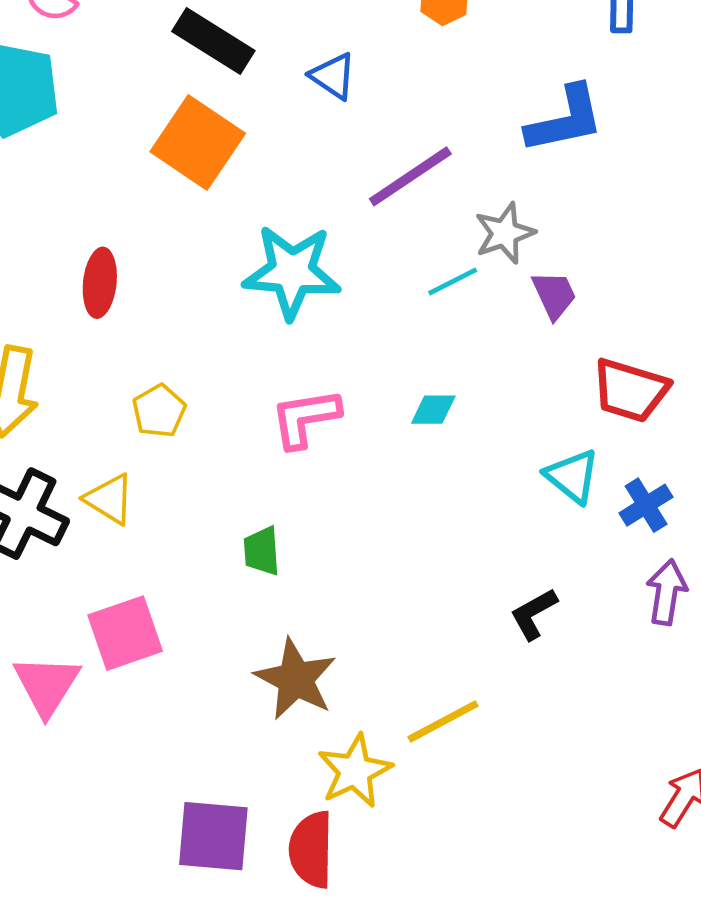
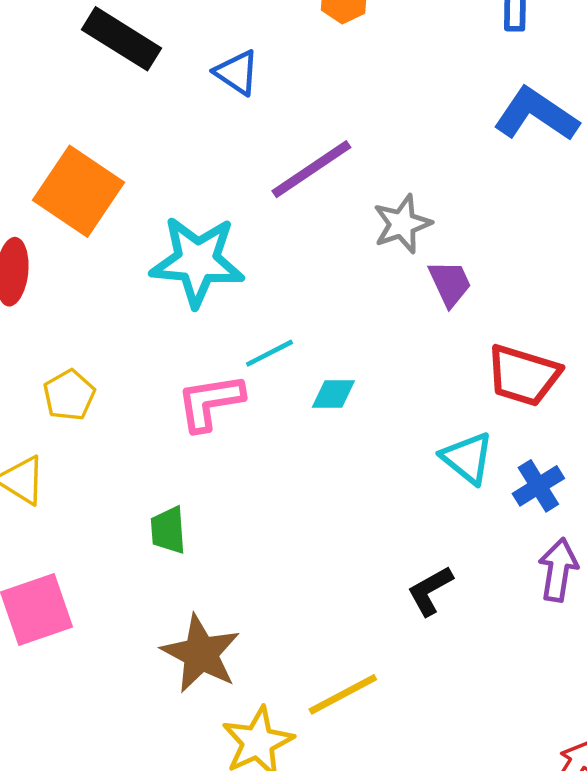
blue L-shape: (565, 120) -> (536, 114), moved, turned -134
orange square: (198, 143) -> (78, 191), moved
cyan line: (453, 282) -> (269, 353), moved

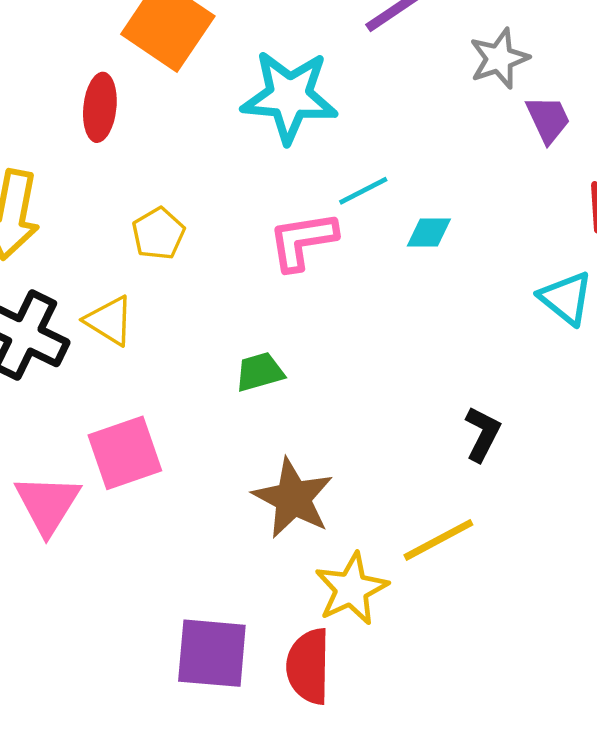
green trapezoid: (168, 530) -> (260, 372), turned 78
black L-shape: (430, 591) -> (482, 434), moved, turned 146

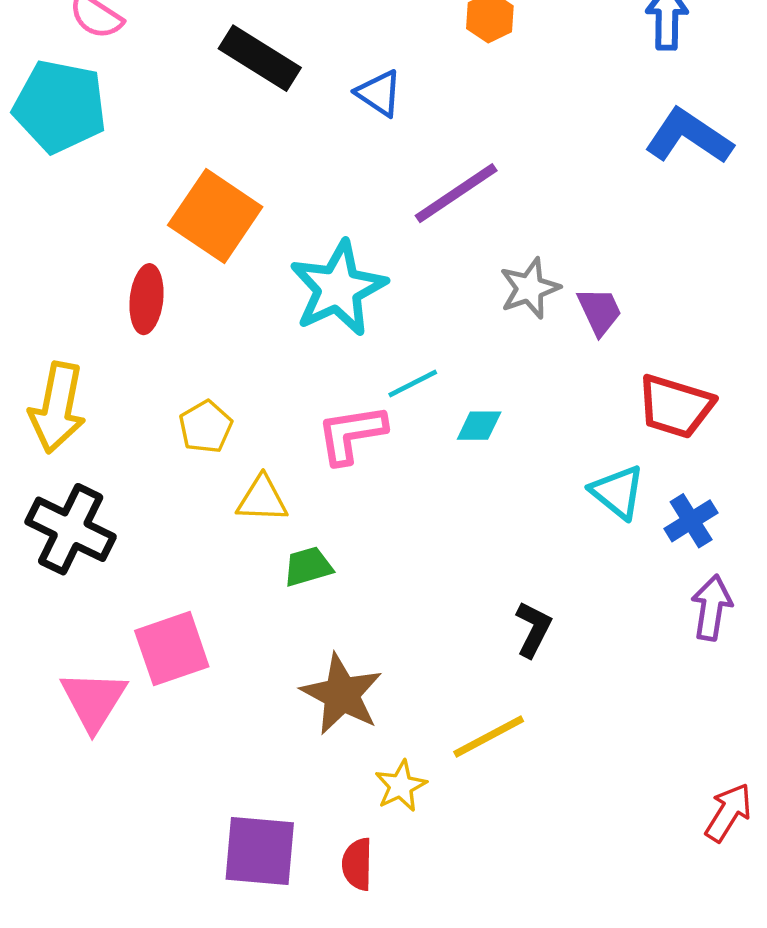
gray star: (499, 58) -> (530, 288), moved
cyan star: (289, 97) -> (338, 288), turned -30
yellow triangle: (109, 321) -> (262, 499), moved, turned -30
yellow star: (351, 589) -> (401, 786), size x0.7
red semicircle: (308, 666) -> (357, 864), size x0.7

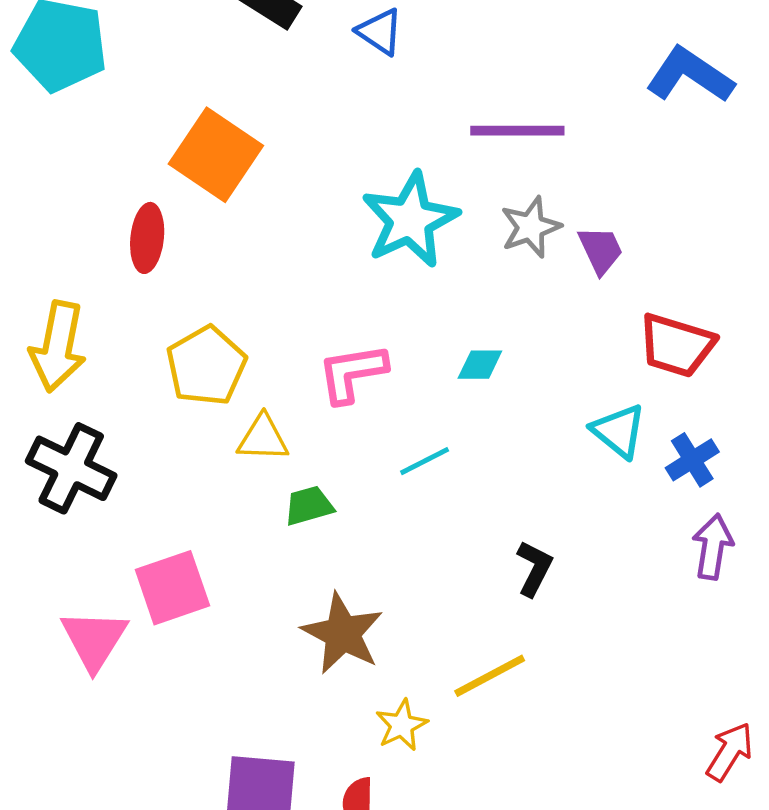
purple line: (456, 193) -> (517, 131), moved, turned 34
cyan star: (338, 288) -> (410, 220), moved
cyan line: (413, 383) -> (425, 461), moved
yellow pentagon: (206, 427) -> (206, 366), size x1.5

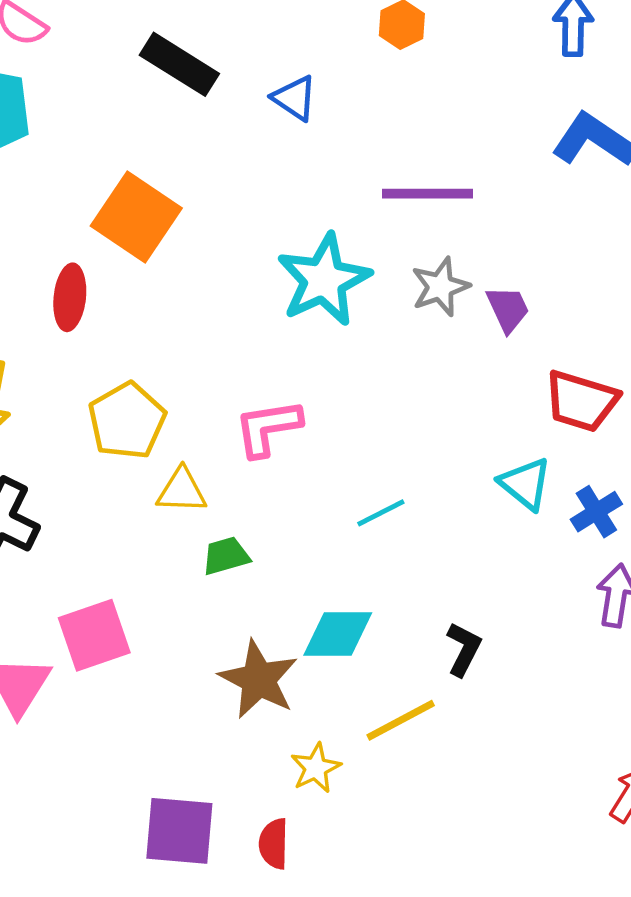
cyan diamond: (480, 365) -> (338, 634), moved, size x1.6
cyan line: (425, 461) -> (381, 513), moved
black L-shape: (534, 568) -> (464, 649), moved

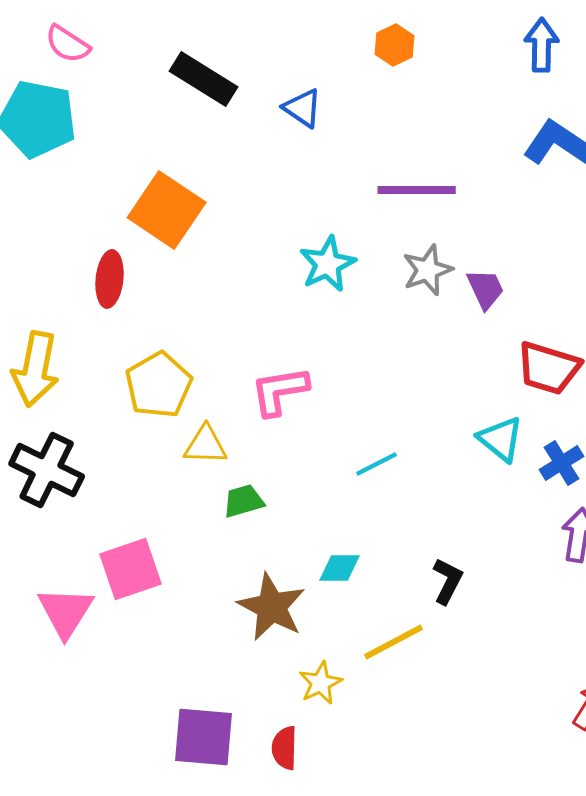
cyan star: (324, 280) -> (328, 264), size x0.7
cyan diamond: (338, 634) -> (340, 568), size x0.7

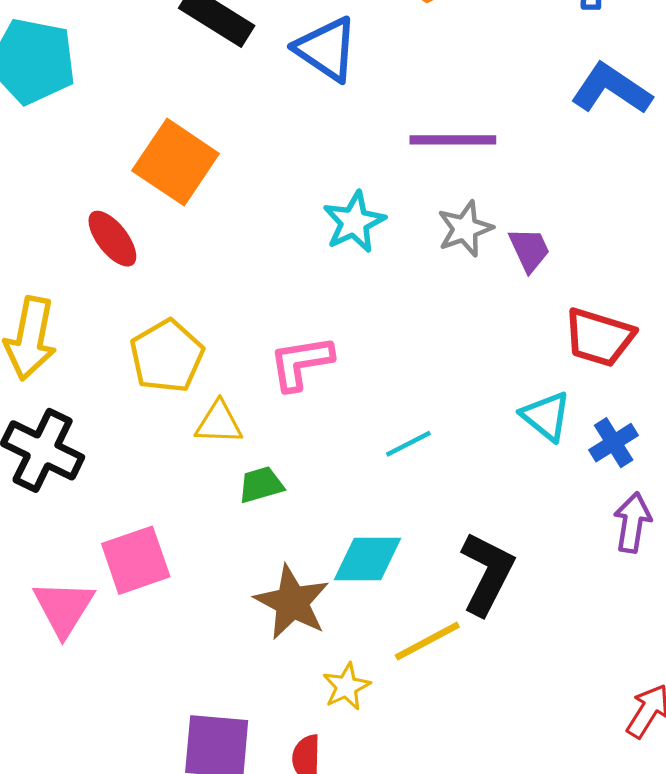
blue triangle: (303, 108) -> (326, 49), size x1.5
red ellipse: (110, 279) -> (112, 239), turned -44
cyan diamond: (340, 568) -> (367, 559), size x1.5
black L-shape: (448, 581) -> (487, 573), size x1.6

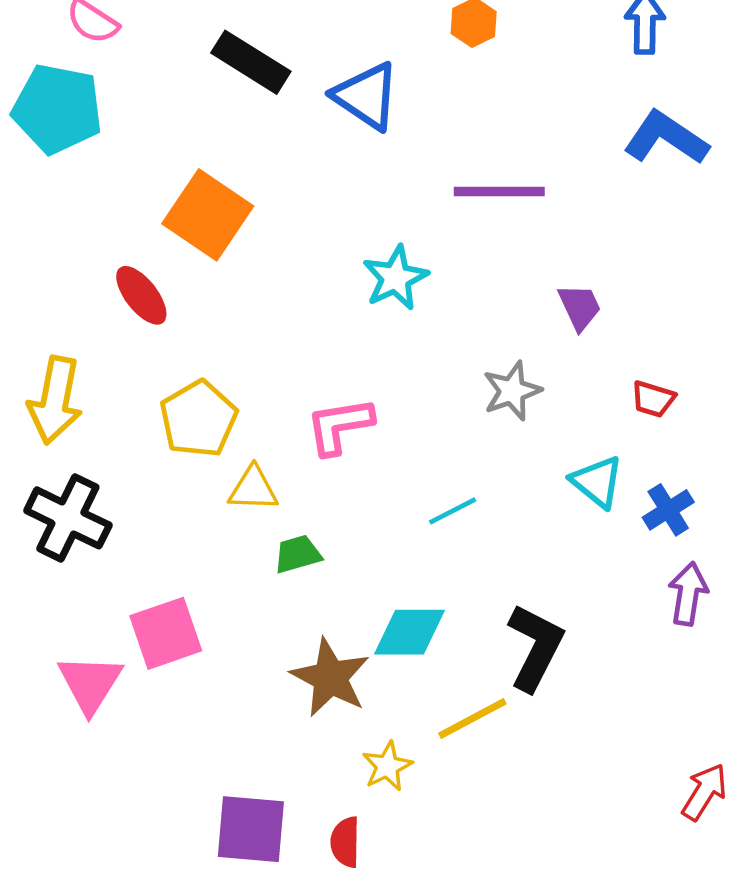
gray star: (465, 229) -> (512, 391), moved
red trapezoid: (599, 337) -> (653, 399), size x0.6

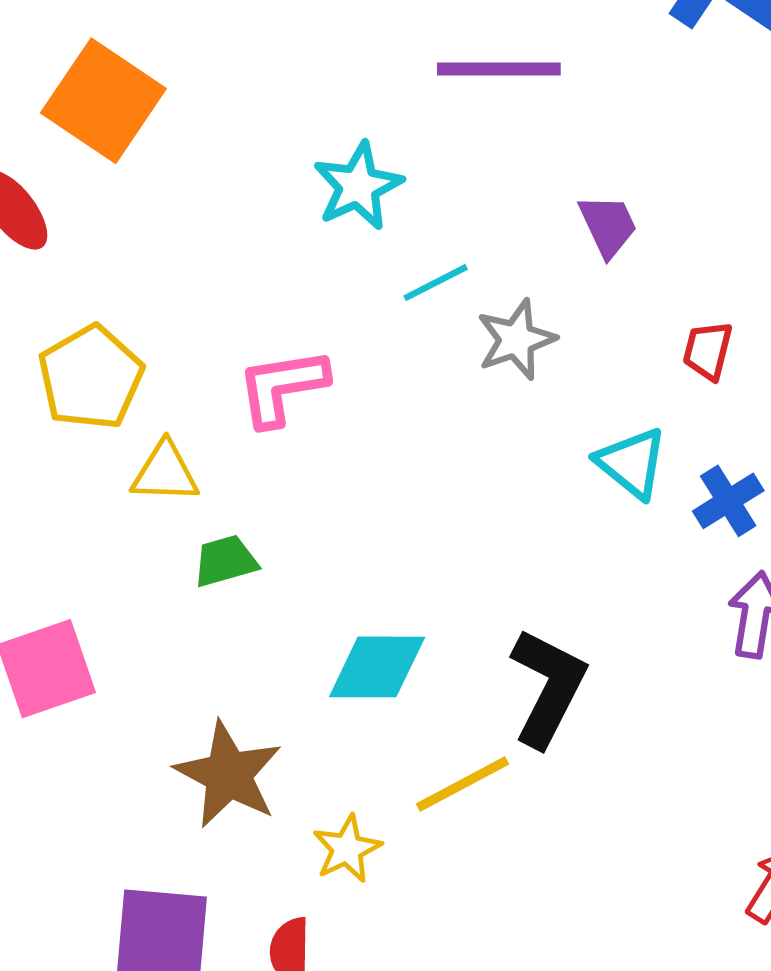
red trapezoid: (653, 399) -> (708, 351), turned 87
cyan line: (453, 511) -> (436, 283), moved
brown star: (330, 678) -> (228, 775), moved

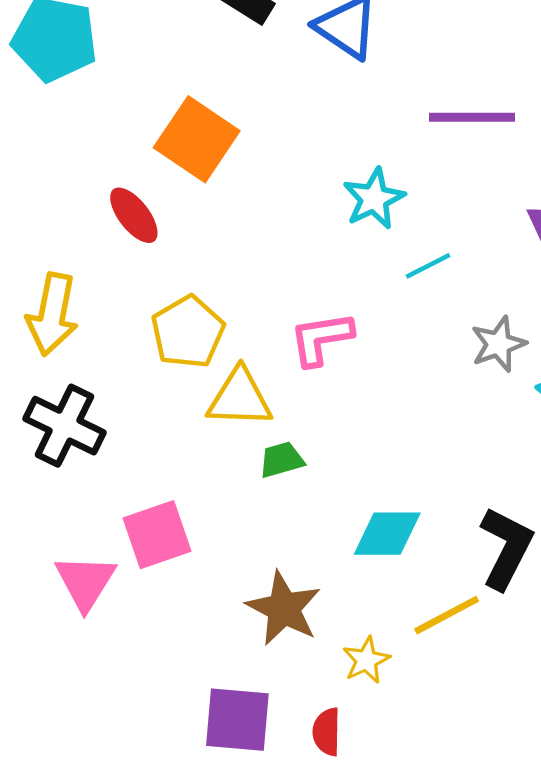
gray star: (516, 340) -> (498, 344), moved
yellow triangle: (165, 472) -> (240, 398), size x1.4

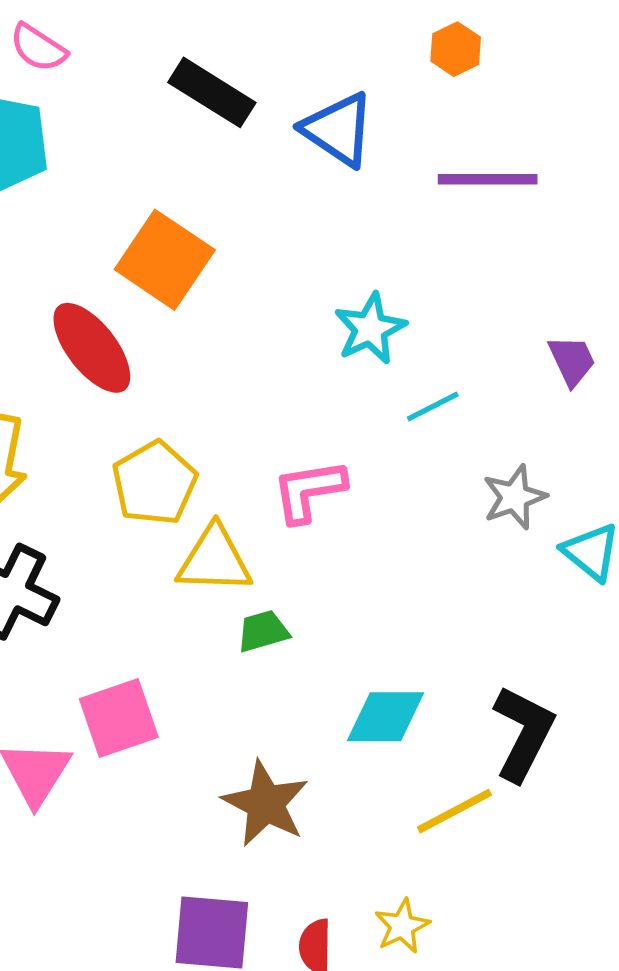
purple line: (472, 117) -> (488, 179), moved
red ellipse: (134, 215) -> (92, 348), size x1.4
yellow star: (366, 660) -> (402, 926), moved

